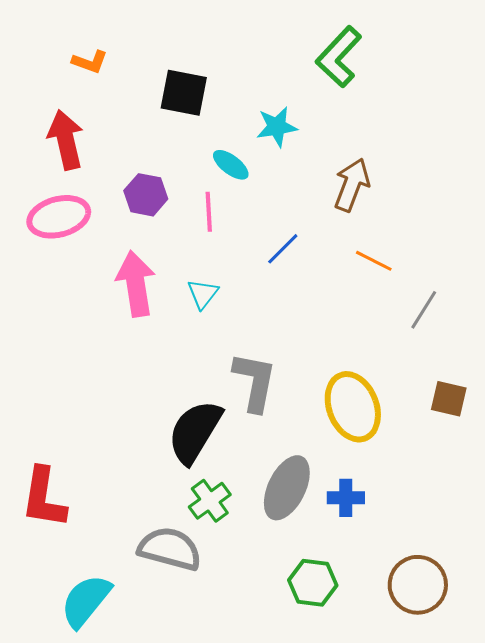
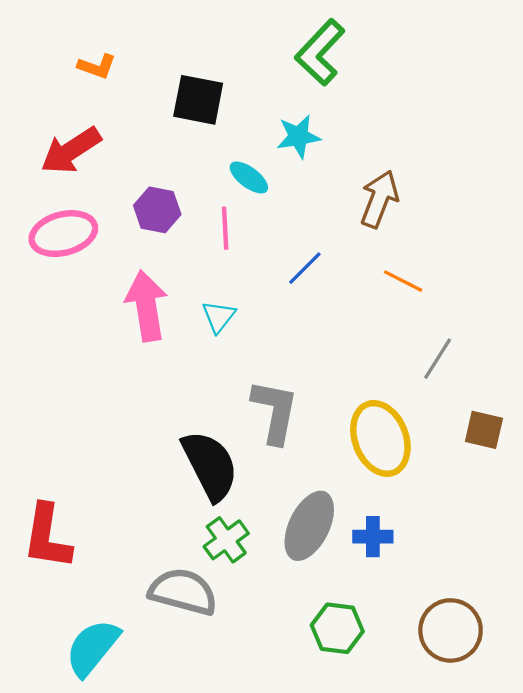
green L-shape: (339, 57) -> (320, 52), moved
red arrow: (66, 140) -> (71, 151), turned -110
gray line: (424, 310) -> (438, 359), moved
black semicircle: (195, 432) -> (210, 465), turned 122

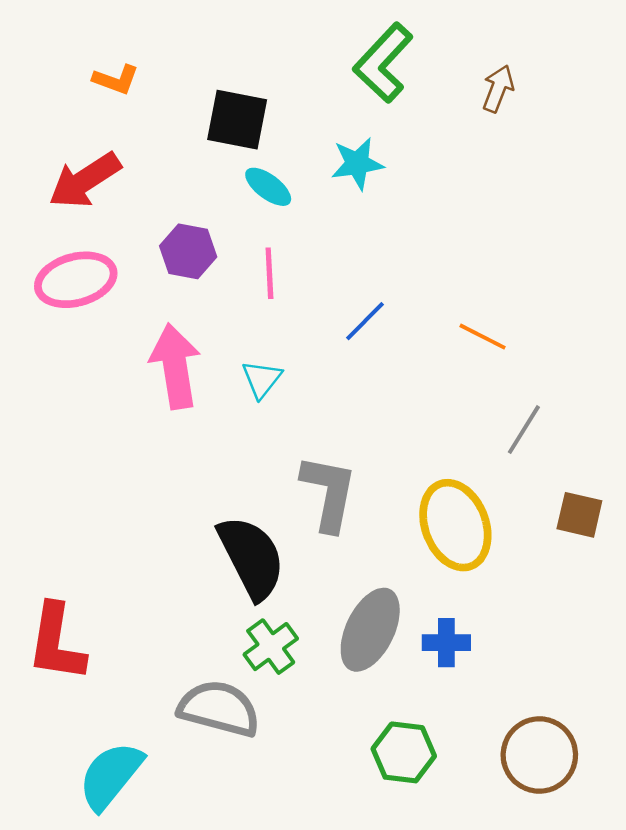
cyan ellipse: (249, 177) -> (268, 187), moved
brown arrow: (379, 199) -> (498, 89), moved, size x0.7

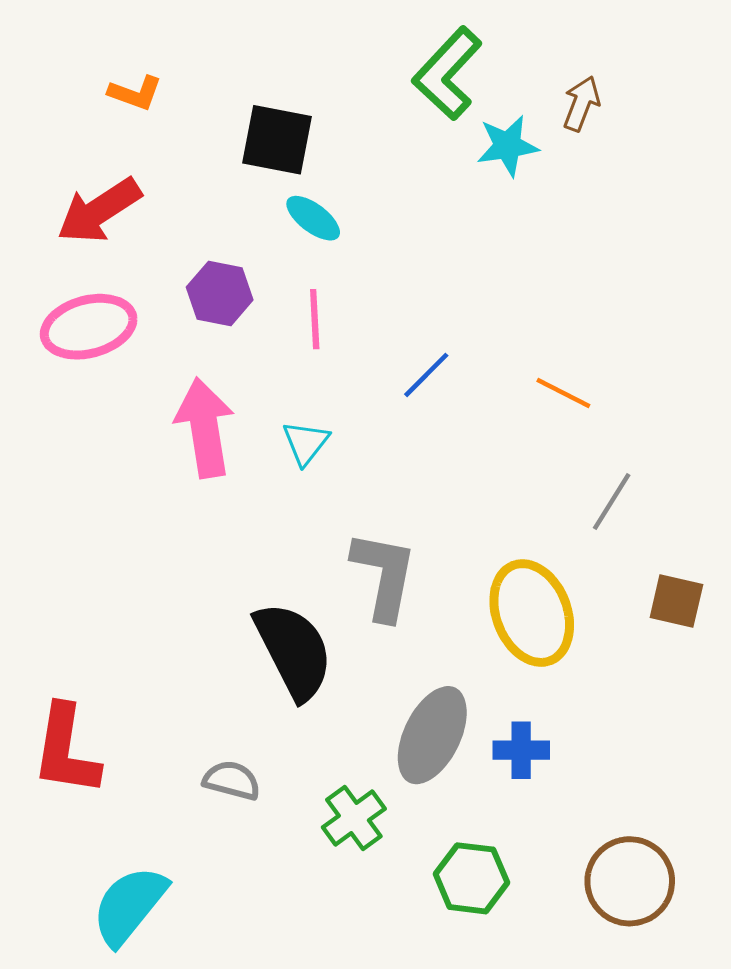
cyan star: (357, 164) -> (508, 146), moved
green cross: (271, 647) -> (354, 818), moved
gray semicircle: (219, 709) -> (232, 780), moved, size x0.6

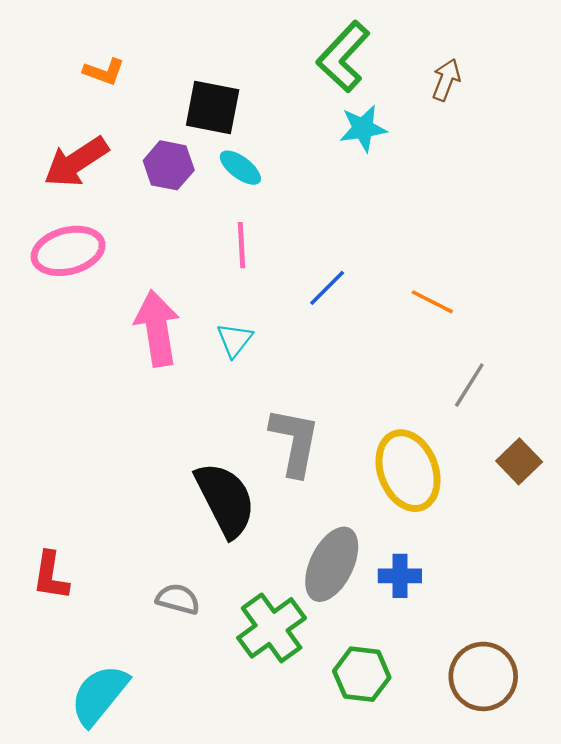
cyan star: (508, 146) -> (363, 128), moved
purple hexagon: (220, 293) -> (169, 165), moved
brown square: (676, 601) -> (519, 461), turned 33
red L-shape: (66, 750) -> (51, 576), size x0.7
green cross: (354, 818) -> (272, 628), size x1.4

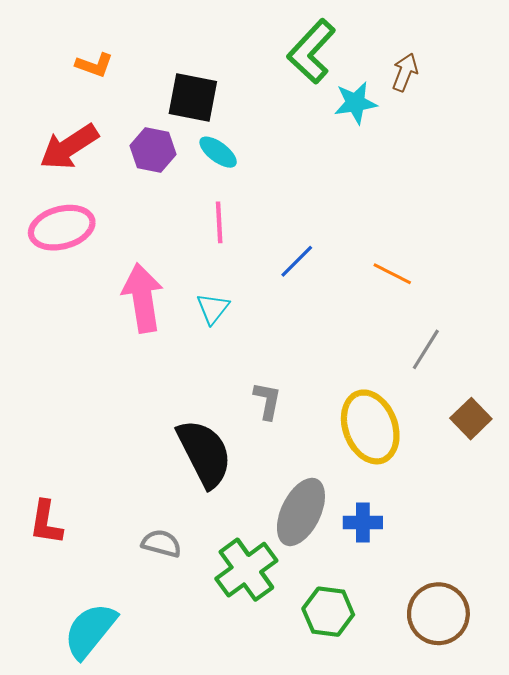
cyan star: (363, 128) -> (356, 103), moved
gray L-shape: (295, 442) -> (267, 401), size x0.6

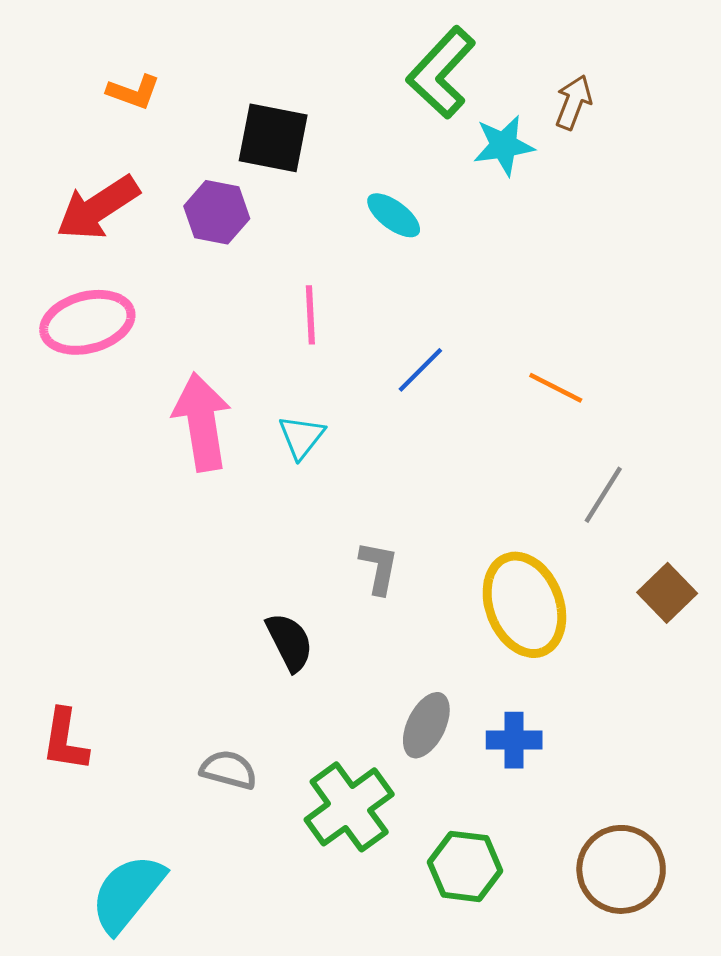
cyan ellipse: (218, 152) -> (394, 215), moved
black semicircle: (204, 453) -> (290, 642), size x0.6
gray ellipse: (301, 512) -> (426, 725), size x0.7

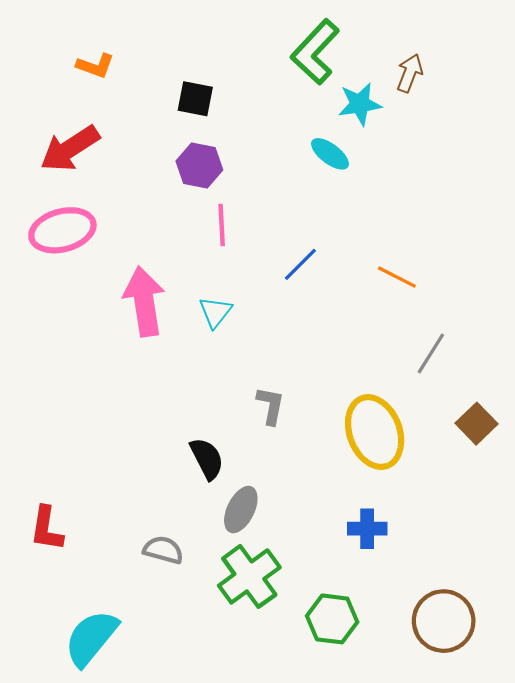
black square: (273, 138) -> (195, 99), size x0.7
purple hexagon: (217, 212) -> (199, 166), moved
cyan ellipse: (394, 215) -> (330, 154), moved
gray ellipse: (426, 725) -> (241, 510), moved

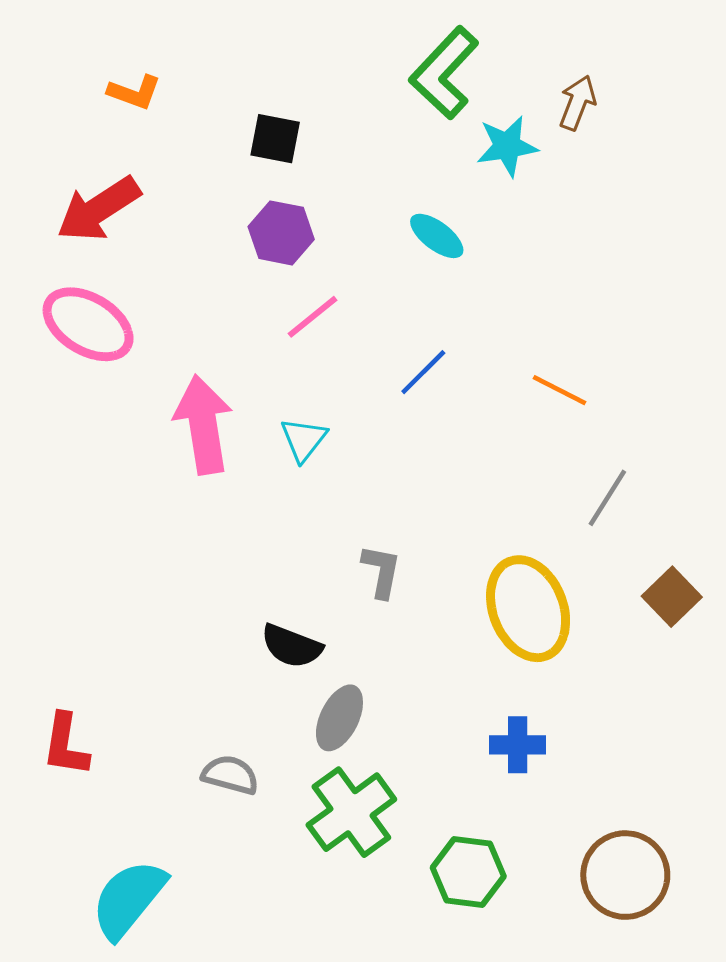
cyan ellipse: (330, 154) -> (437, 236), moved
pink line: (222, 225) -> (313, 317), turned 54
pink ellipse: (62, 230) -> (88, 324), turned 46
black semicircle: (207, 459) -> (292, 646), turned 138

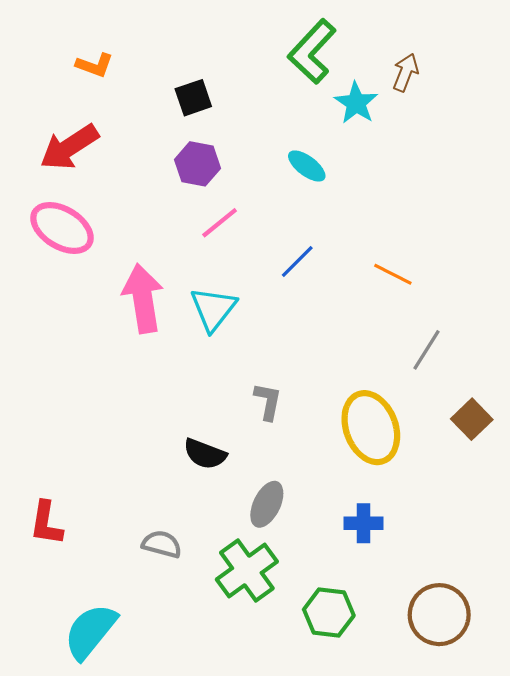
black square: (275, 139) -> (193, 98), turned -30
cyan star: (507, 146) -> (356, 103), turned -30
cyan triangle: (304, 440) -> (213, 309), size x1.4
gray ellipse: (339, 718) -> (267, 504), moved

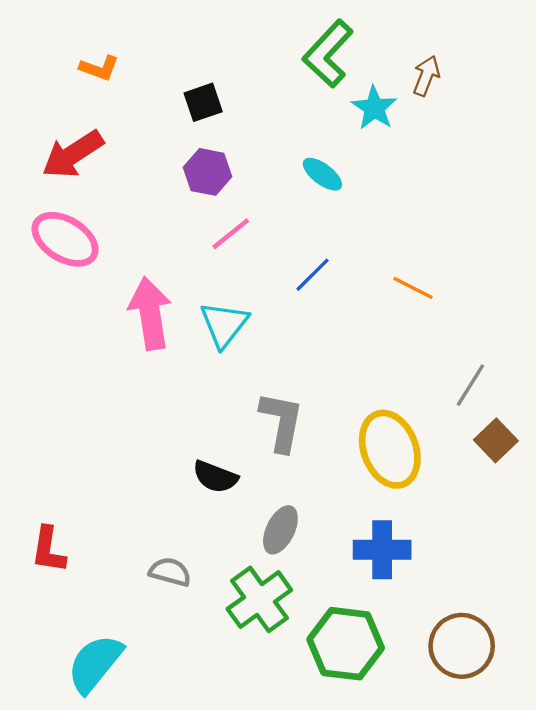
gray line: (427, 350) -> (470, 385), moved
gray L-shape: (268, 401) -> (282, 422), size x1.5
blue cross: (364, 523) -> (382, 550), size x1.4
green hexagon: (329, 613) -> (346, 644), size x1.4

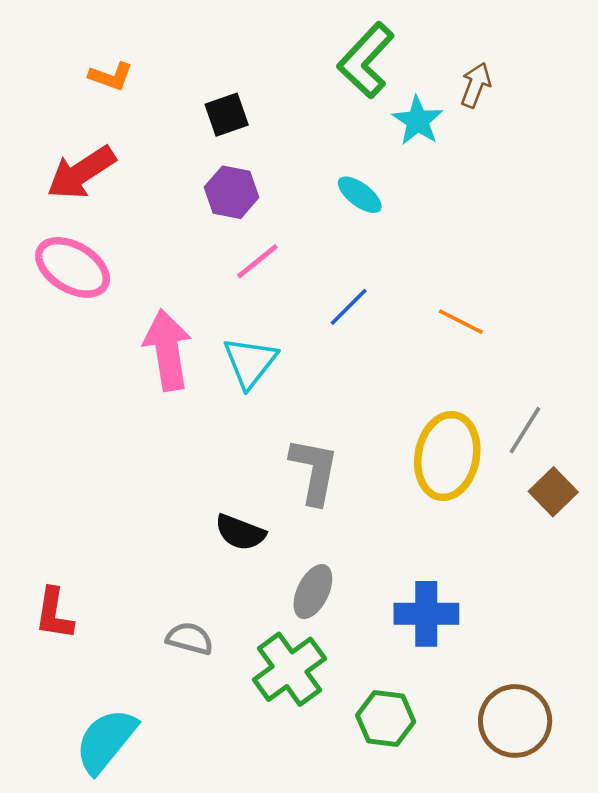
yellow ellipse: (390, 449) -> (447, 456), moved, turned 32
green hexagon: (346, 644) -> (386, 719), size x0.7

